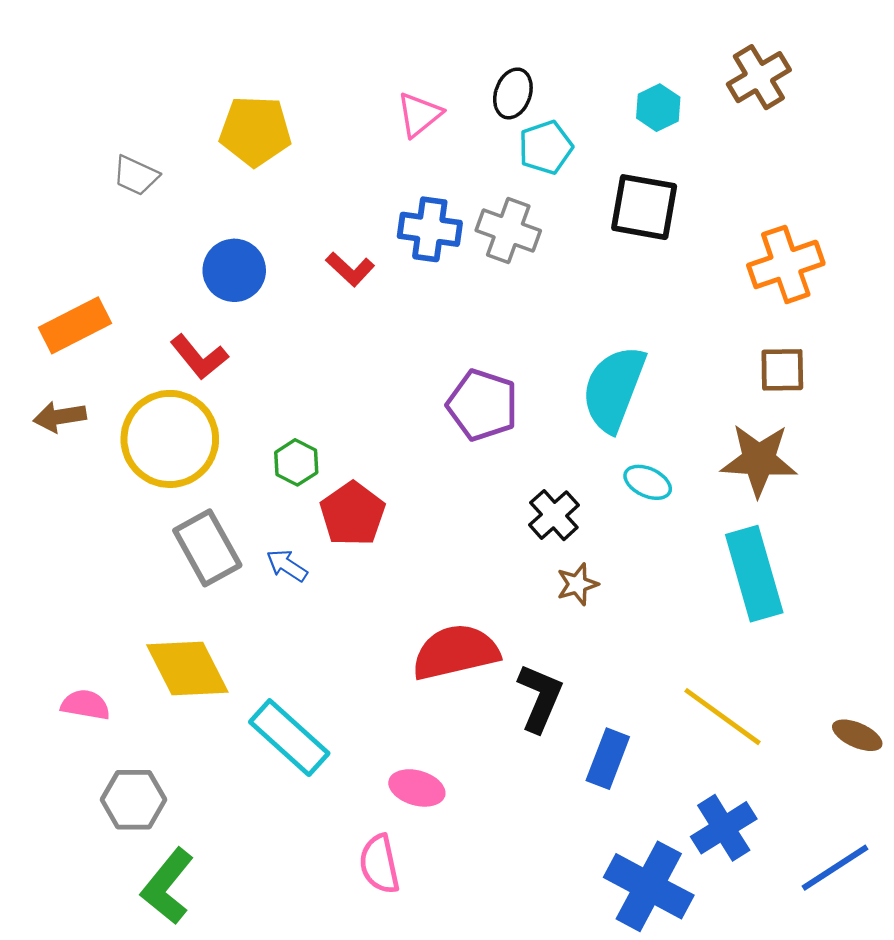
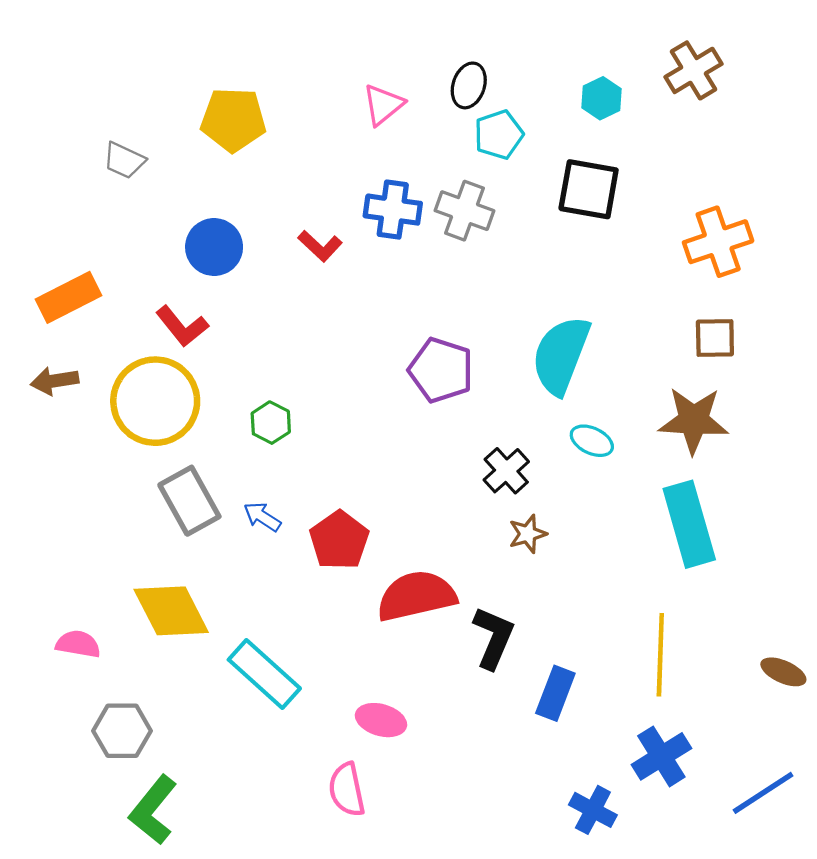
red pentagon: (352, 514) -> (339, 540), moved
yellow line: (723, 717) -> (660, 655), turned 56
blue cross: (649, 886) -> (593, 810), size x0.6

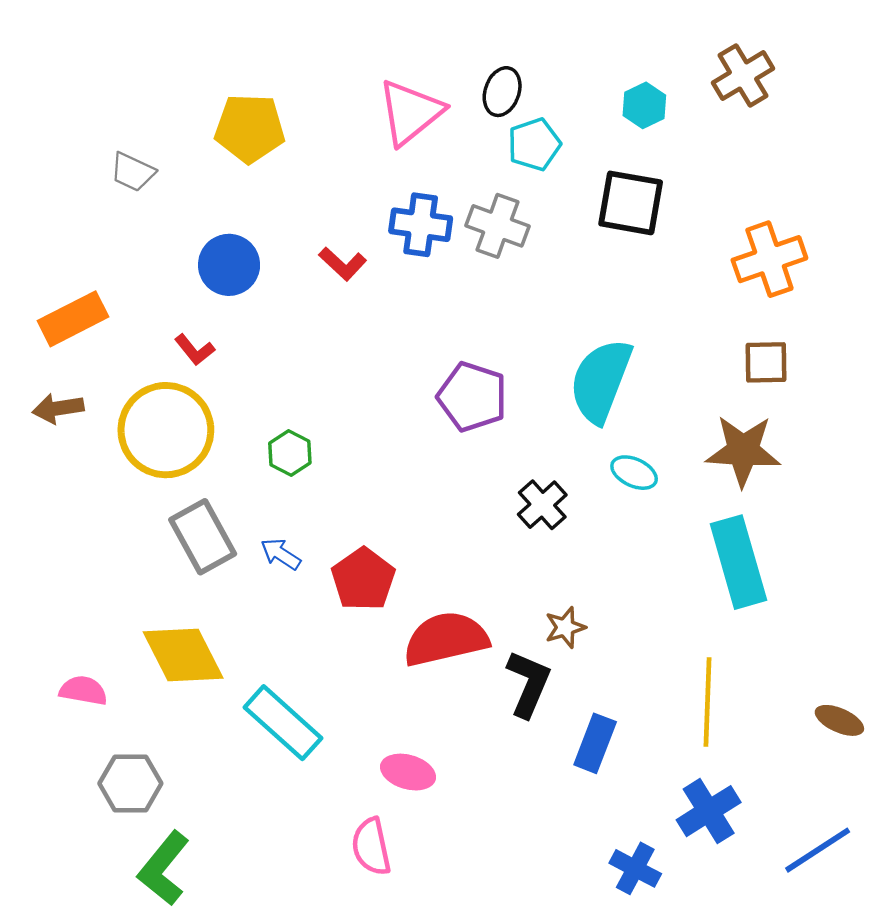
pink triangle: (383, 105) -> (410, 112), size x1.5
red L-shape: (182, 326) -> (195, 350), size x0.7
brown star: (528, 534) -> (565, 627), moved

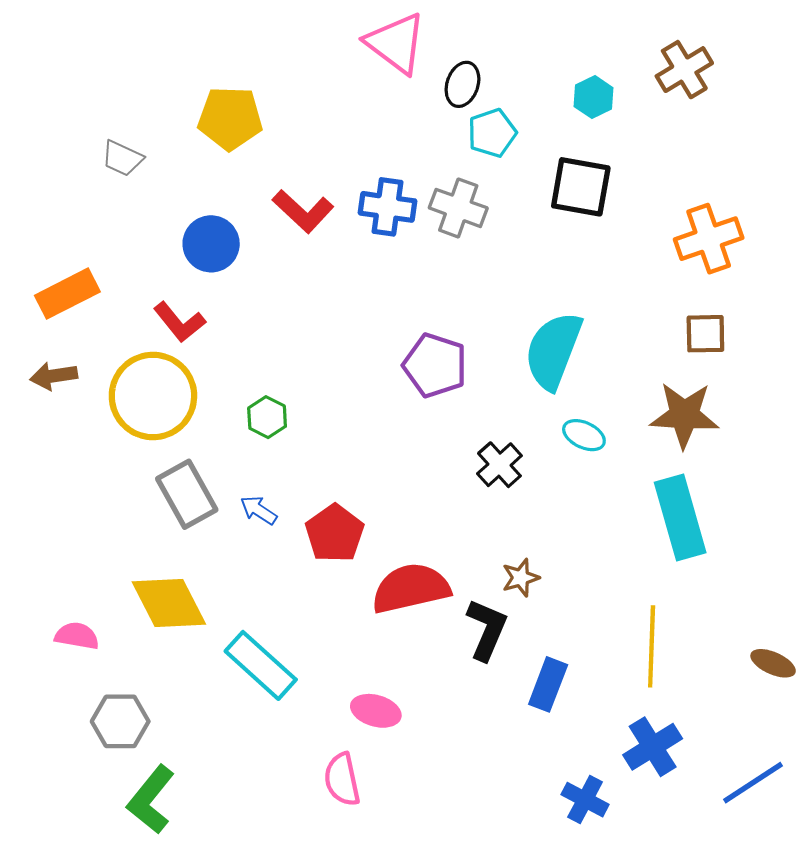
pink triangle: (410, 112) -> (396, 43), moved, turned -44
red L-shape: (343, 264) -> (303, 211), moved, size x1.4
red L-shape: (195, 350) -> (179, 322), size x1.4

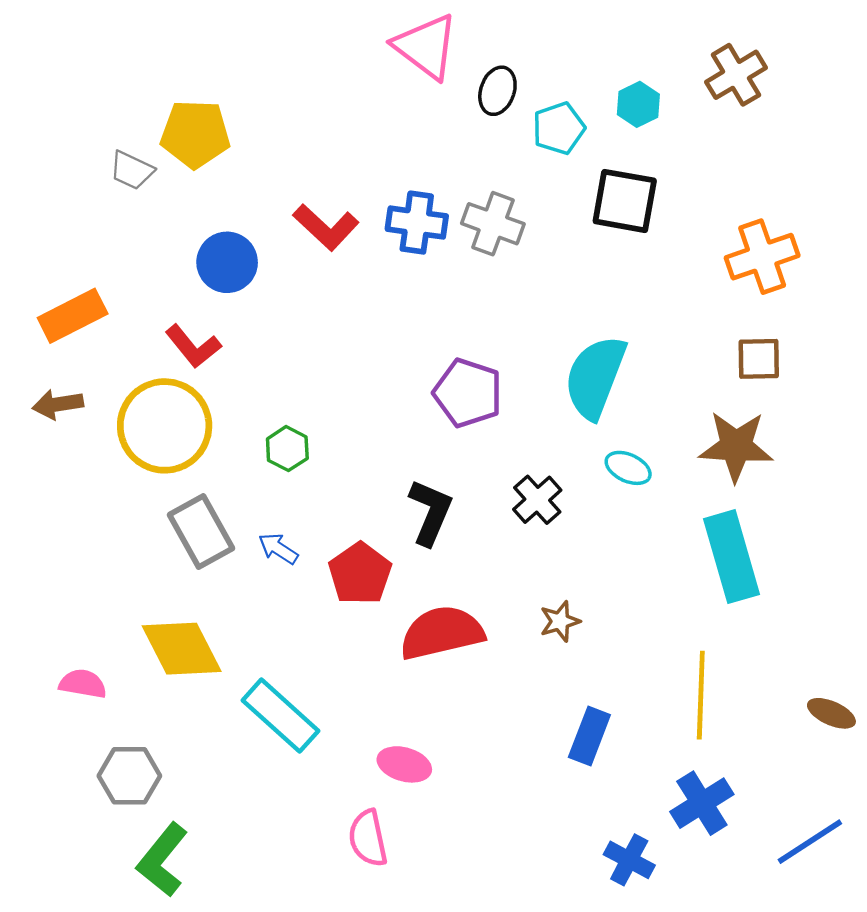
yellow pentagon: (230, 118) -> (195, 134), moved
cyan pentagon: (492, 133) -> (559, 128), moved
black L-shape: (487, 629) -> (430, 512), moved

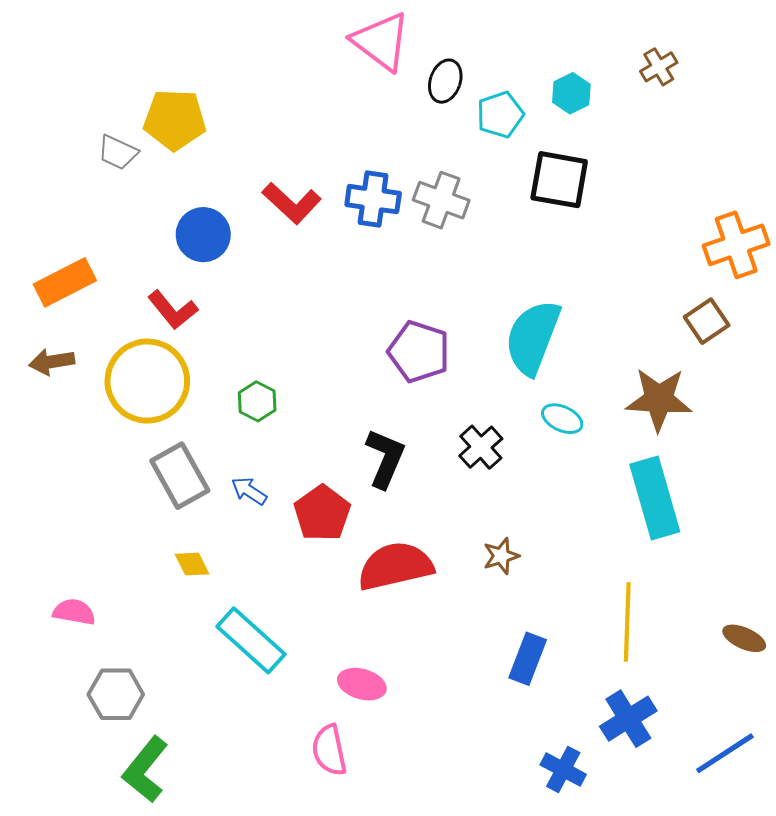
brown cross: (736, 75) -> (659, 67), size x0.7
orange cross: (762, 257) -> (736, 245), moved
brown square: (759, 359) -> (707, 321), moved, turned -33
yellow diamond: (182, 649) -> (192, 564), moved, size x0.5

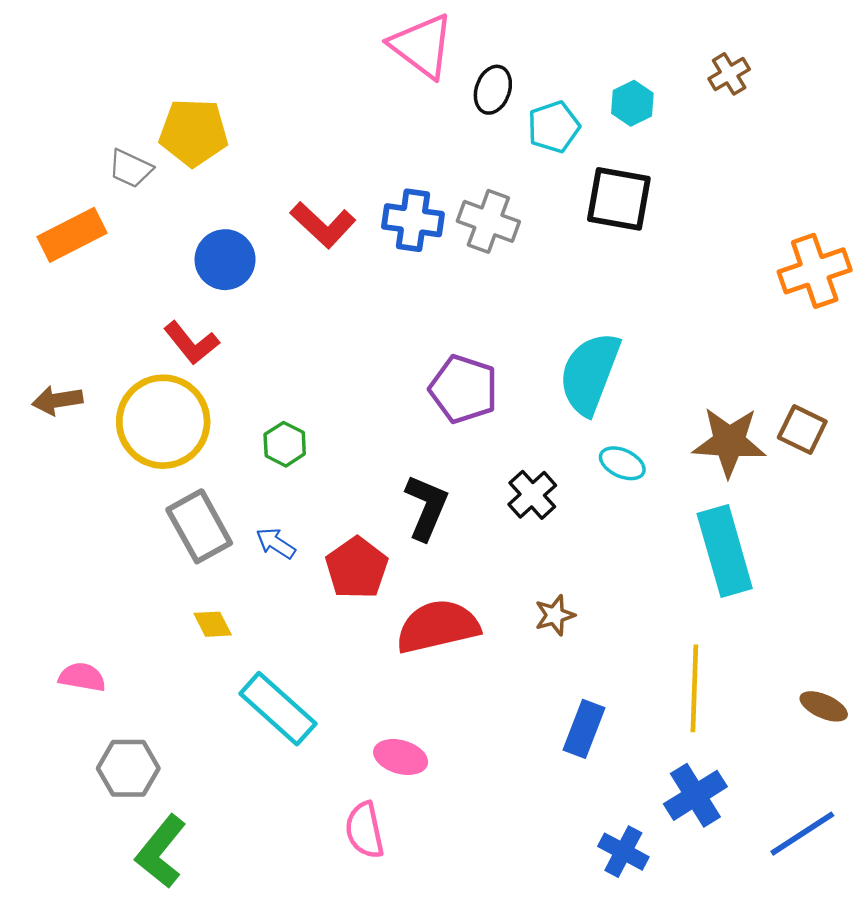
orange rectangle: (65, 282) -> (72, 235), moved
brown square: (707, 321) -> (802, 430), moved, turned -30

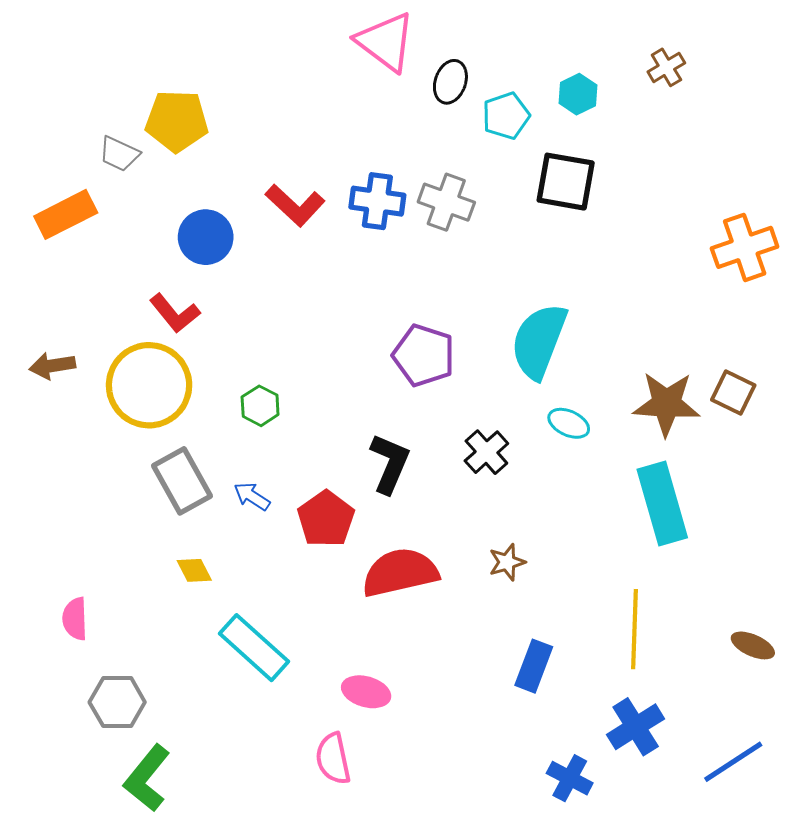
pink semicircle: (82, 677) -> (75, 619), turned -102

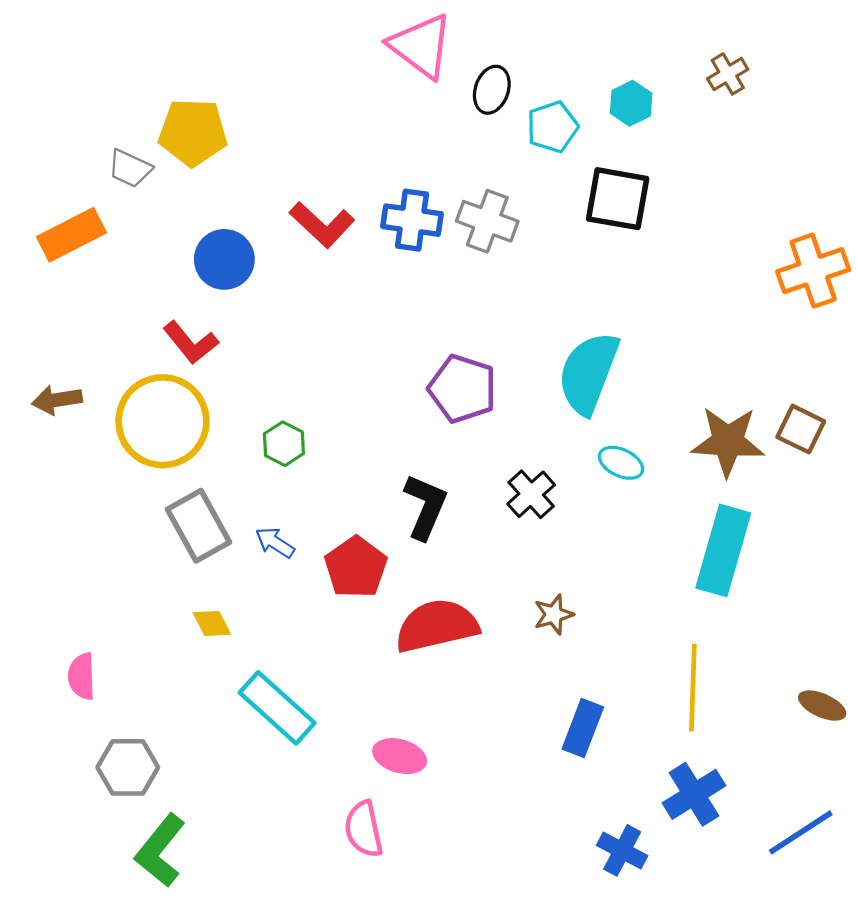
cyan rectangle: (662, 504) -> (723, 550), turned 32

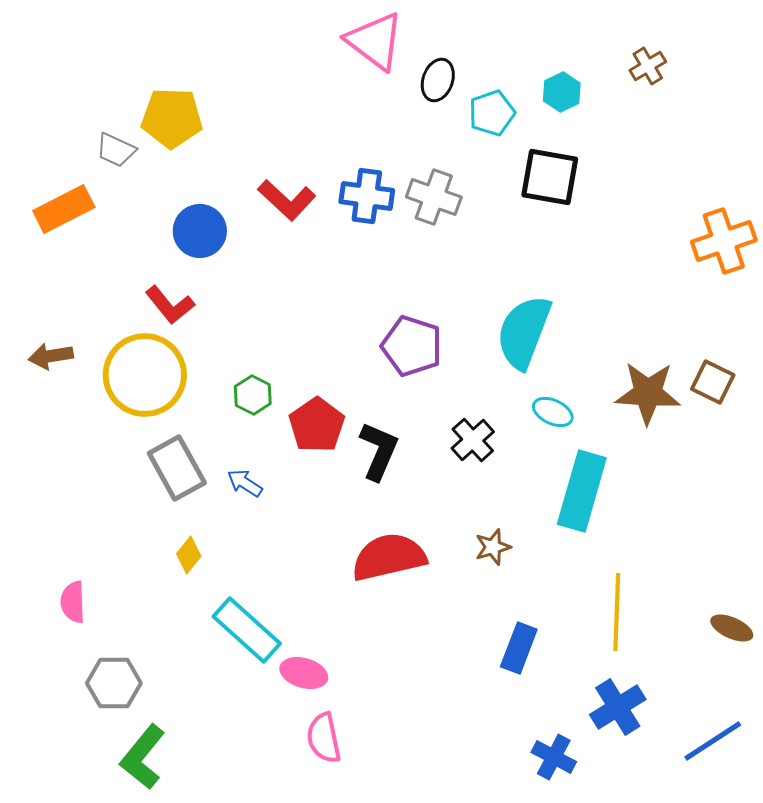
cyan rectangle: (723, 550) -> (582, 491), moved
red pentagon: (356, 567) -> (317, 425), moved
yellow diamond: (212, 623) -> (189, 555), turned 66
pink ellipse: (400, 756) -> (304, 673), moved

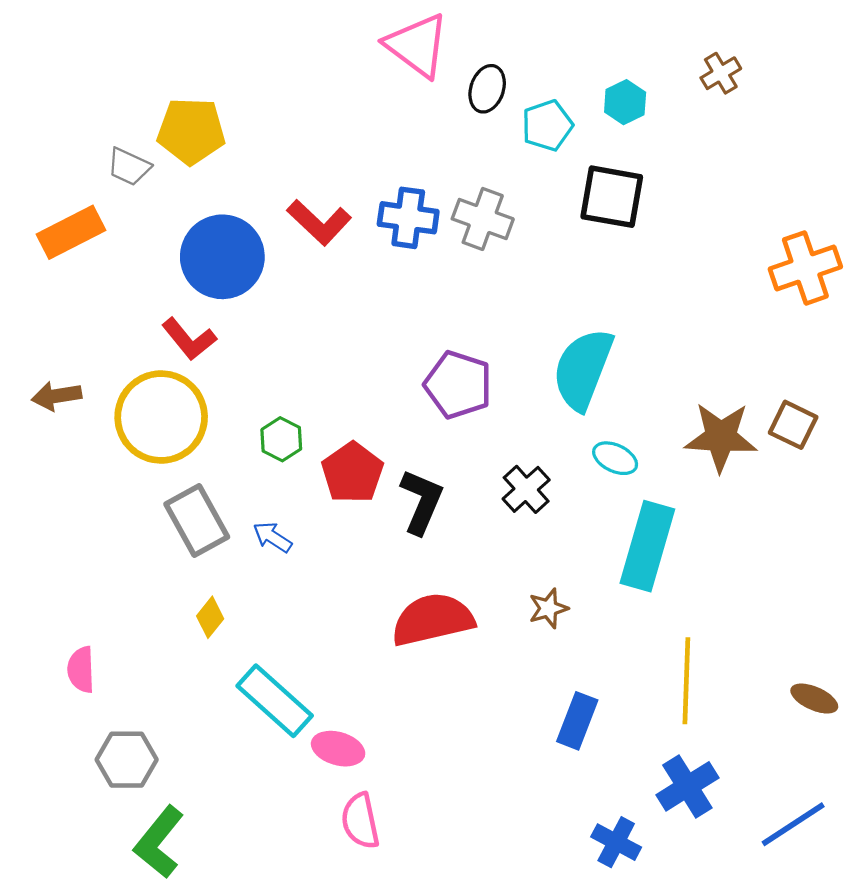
blue circle: (200, 231) -> (222, 257), size x1.4

